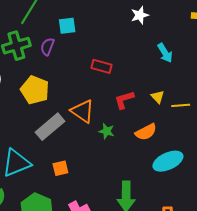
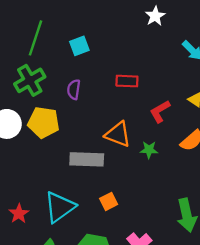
purple semicircle: (47, 47) -> (74, 89), moved
yellow pentagon: (35, 90) -> (44, 122), moved
gray rectangle: (50, 127) -> (87, 159), turned 56

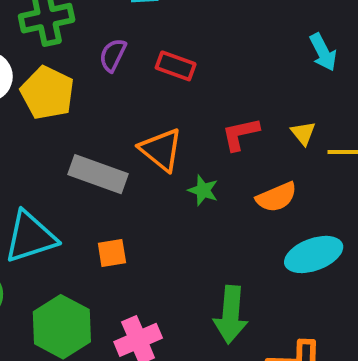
red rectangle: (127, 81) -> (176, 66), moved

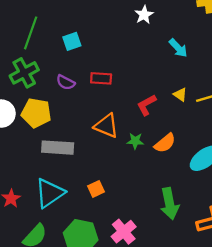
purple semicircle: (113, 55) -> (66, 82), turned -72
gray rectangle: (98, 174) -> (58, 148), moved
orange semicircle: (276, 197) -> (165, 143), moved

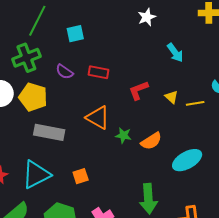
red L-shape: (146, 105) -> (139, 90), moved

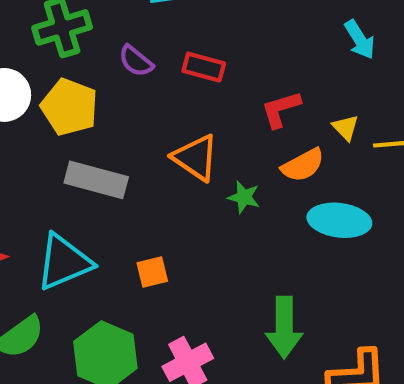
orange semicircle: (151, 141) -> (303, 165), moved
cyan ellipse: (187, 160) -> (339, 220), moved, turned 32

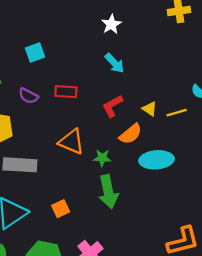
cyan arrow: (360, 40) -> (115, 63), moved
green arrow: (284, 327) -> (108, 192), moved

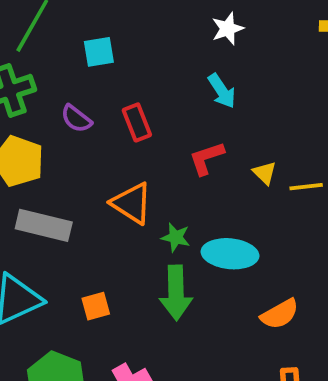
red rectangle: (66, 92) -> (137, 122), turned 55
orange semicircle: (131, 134) -> (280, 314), moved
cyan ellipse: (157, 160) -> (230, 254), moved

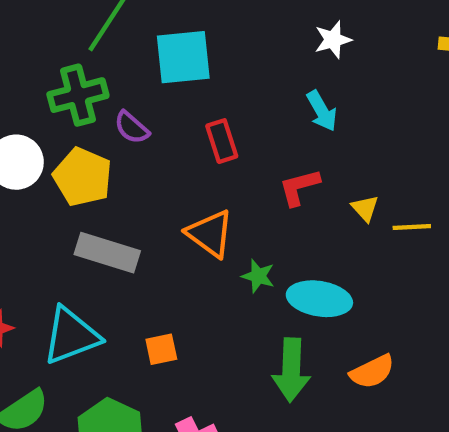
cyan square: (99, 52) -> (183, 57), size x1.6
purple semicircle: (76, 119) -> (132, 128), moved
green arrow: (176, 293) -> (291, 370), moved

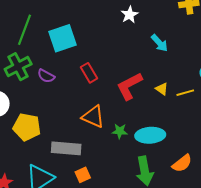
cyan arrow: (322, 111) -> (159, 43), moved
yellow pentagon: (83, 177) -> (27, 127), moved
red L-shape: (299, 187) -> (129, 86), size x1.4
gray rectangle: (107, 253) -> (66, 148), moved

